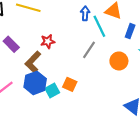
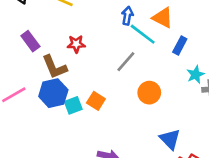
cyan line: (99, 26) -> (143, 34), turned -35
orange circle: (119, 61) -> (149, 93), moved
brown L-shape: (33, 62) -> (54, 67), turned -75

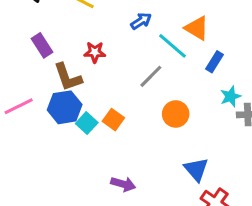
blue arrow: (127, 16) -> (141, 21), moved, turned 42
cyan square: (73, 105) -> (87, 123), turned -30

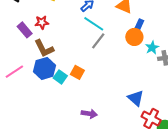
cyan line: (172, 46) -> (94, 24), moved
red star: (95, 52) -> (42, 22), moved
orange circle: (176, 114) -> (134, 37), moved

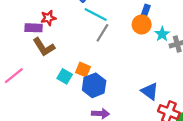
red star: (42, 22) -> (48, 18), moved
purple rectangle: (25, 30) -> (34, 28), moved, turned -42
blue hexagon: (44, 68) -> (94, 85), moved

